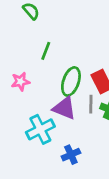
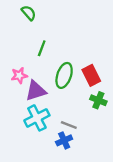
gray line: (91, 104) -> (69, 125), moved, turned -70
purple triangle: (64, 108) -> (36, 91), moved, turned -40

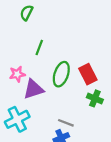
green semicircle: (29, 13) -> (27, 13), turned -112
cyan cross: (37, 118) -> (17, 119), moved

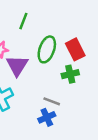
purple triangle: (33, 89) -> (17, 65), turned -40
green cross: (95, 98) -> (70, 74), moved, turned -35

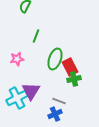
red rectangle: (75, 49) -> (70, 67), moved
purple triangle: (17, 65) -> (31, 91), moved

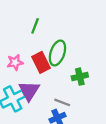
pink star: (17, 59) -> (15, 62), moved
red rectangle: (70, 67) -> (41, 62), moved

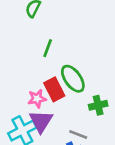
green ellipse: (57, 53) -> (73, 79), turned -55
pink star: (15, 62) -> (37, 99), moved

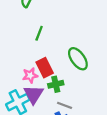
green ellipse: (73, 79) -> (78, 59), moved
green cross: (98, 105) -> (56, 84), moved

